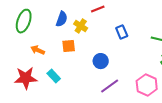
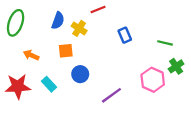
blue circle: (101, 61) -> (80, 74), moved
pink hexagon: (147, 85) -> (153, 80), moved

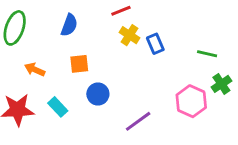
yellow cross: (79, 28) -> (130, 35), moved

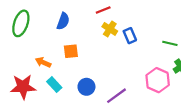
orange arrow: (35, 70) -> (43, 62), moved
blue circle: (98, 94) -> (86, 87), moved

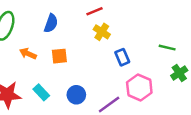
blue rectangle: (130, 36) -> (122, 57), moved
orange arrow: (43, 62) -> (28, 54), moved
pink hexagon: (158, 80) -> (139, 88), moved

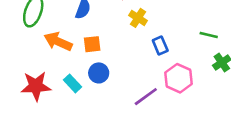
orange arrow: (28, 54) -> (58, 42), size x1.5
blue circle: (76, 95) -> (99, 73), moved

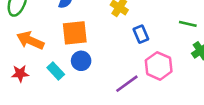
orange arrow: (58, 42) -> (30, 40), moved
orange square: (92, 44) -> (75, 33), size x1.5
red star: (36, 86) -> (20, 74), size x0.6

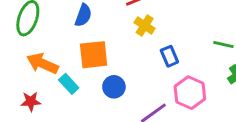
blue circle: (81, 61) -> (114, 87), moved
cyan rectangle: (56, 71) -> (69, 84), moved

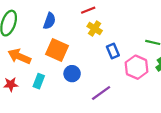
orange square: (94, 55) -> (57, 50), turned 30
cyan rectangle: (69, 84) -> (39, 81), moved, turned 64
pink hexagon: (190, 93) -> (137, 67), moved

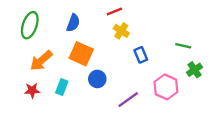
orange arrow: (19, 56) -> (41, 61), turned -65
pink hexagon: (137, 67) -> (166, 87), moved

